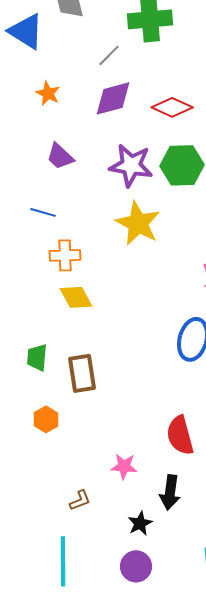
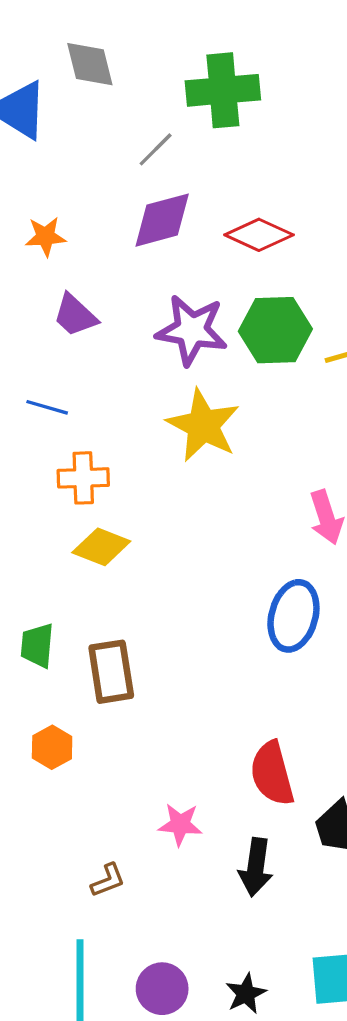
orange star: (48, 93) -> (45, 236), moved, turned -30
yellow diamond: (76, 297) -> (101, 547), turned -40
black star: (140, 523) -> (246, 994), moved
purple circle: (136, 566) -> (162, 989), moved

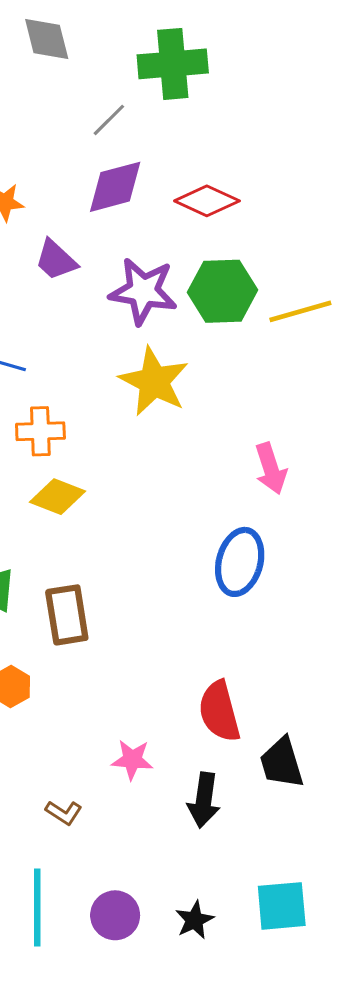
purple trapezoid: (75, 315) -> (56, 260), moved
brown L-shape: (108, 880) -> (64, 813), turned 54

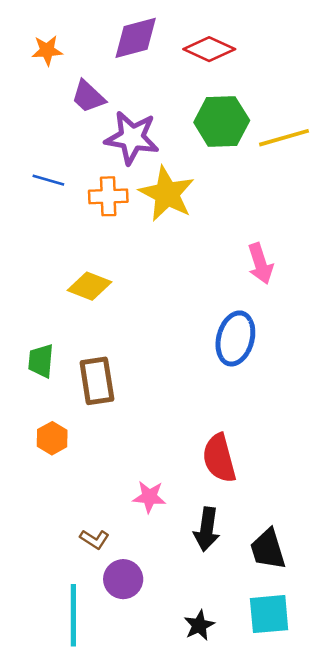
purple star: (143, 291) -> (132, 138), moved
orange cross: (40, 431) -> (108, 196), moved
black trapezoid: (282, 763) -> (268, 549), moved
purple circle: (115, 915) -> (123, 579), moved

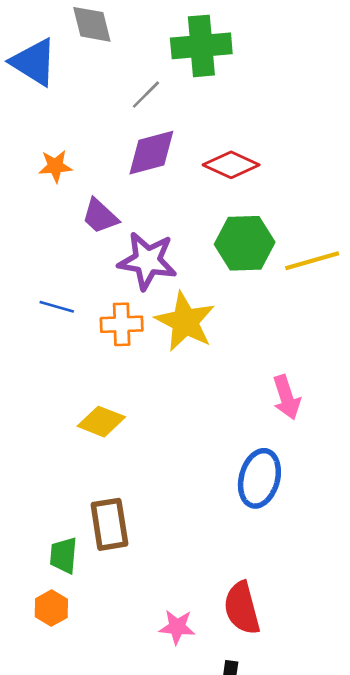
green trapezoid: (41, 361) -> (64, 555), moved
orange hexagon: (52, 438) -> (51, 608), moved
pink star: (149, 497) -> (177, 627), moved

